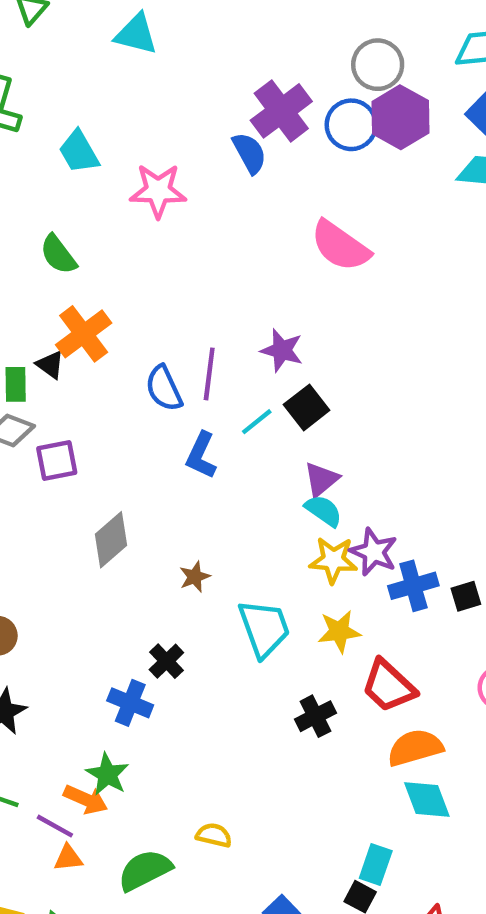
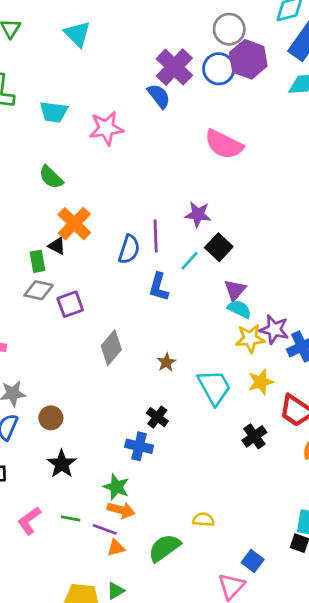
cyan triangle: (136, 34) -> (77, 34), turned 40
cyan trapezoid: (79, 152) -> (54, 112), turned -44
blue semicircle: (164, 388) -> (129, 249), turned -128
green star: (107, 774) -> (116, 487), moved

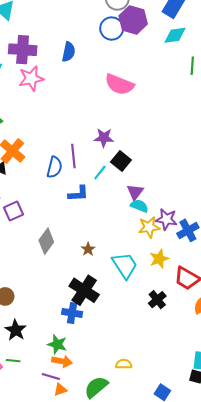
purple cross: (174, 67) -> (23, 50), moved, turned -36
blue semicircle: (159, 96) -> (69, 52), turned 54
blue L-shape: (159, 287) -> (78, 194), turned -105
black cross: (157, 417) -> (84, 290), size x1.8
green line: (71, 519) -> (13, 361), moved

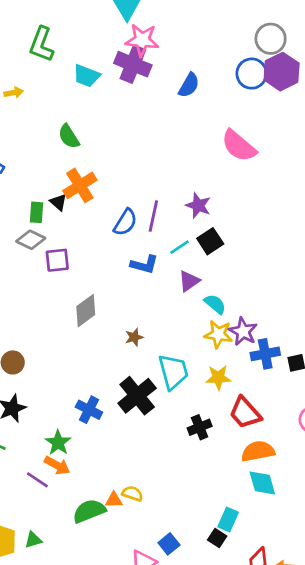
pink star: (31, 78) -> (142, 40), moved
purple triangle: (135, 192) -> (189, 281), moved
black cross: (84, 290) -> (137, 396), moved
orange triangle: (60, 390) -> (114, 500), moved

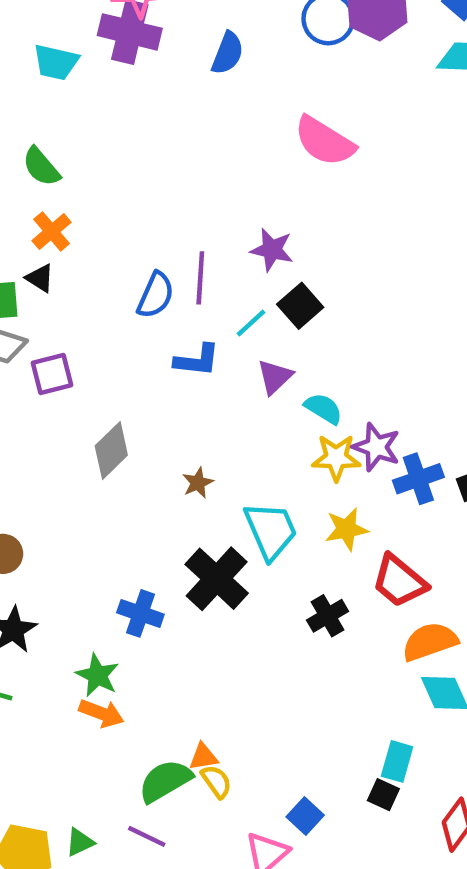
orange cross: (80, 185) -> (52, 231), moved, size x0.7
purple line: (37, 480) -> (147, 836), moved
yellow semicircle: (132, 494) -> (216, 781), moved, turned 45

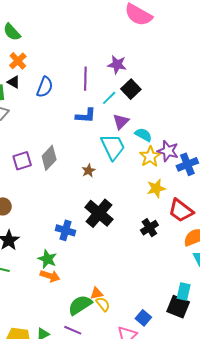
blue semicircle: (156, 295) -> (45, 87), moved
purple square: (52, 374) -> (22, 161), moved
yellow star: (336, 458) -> (150, 157), turned -30
cyan trapezoid: (271, 530) -> (113, 147), moved
black square: (383, 795) -> (178, 307), size x1.6

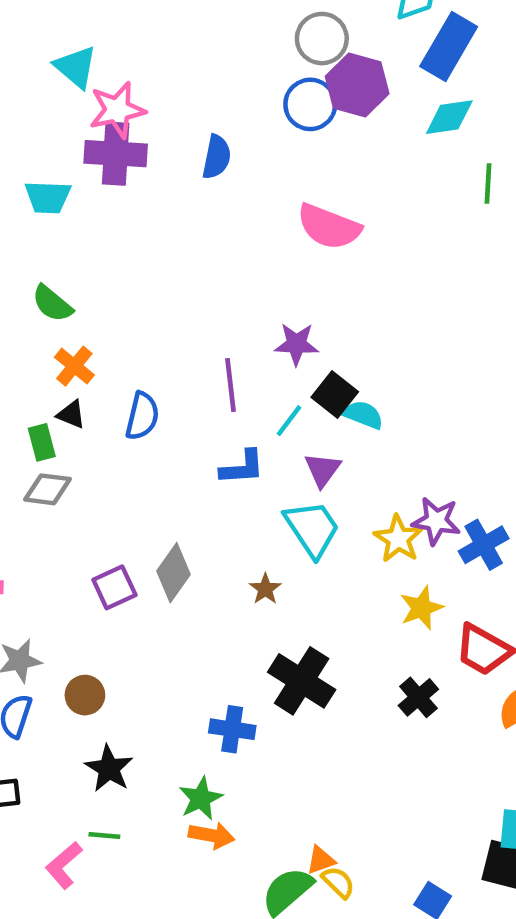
cyan semicircle: (143, 135) -> (363, 415), moved
green star: (47, 259) -> (201, 798), turned 30

